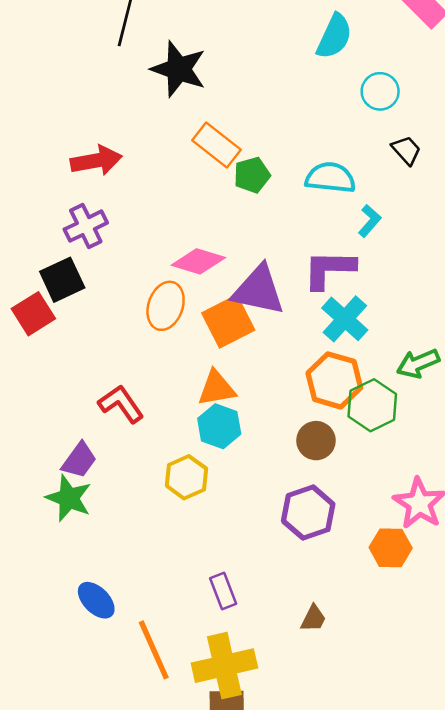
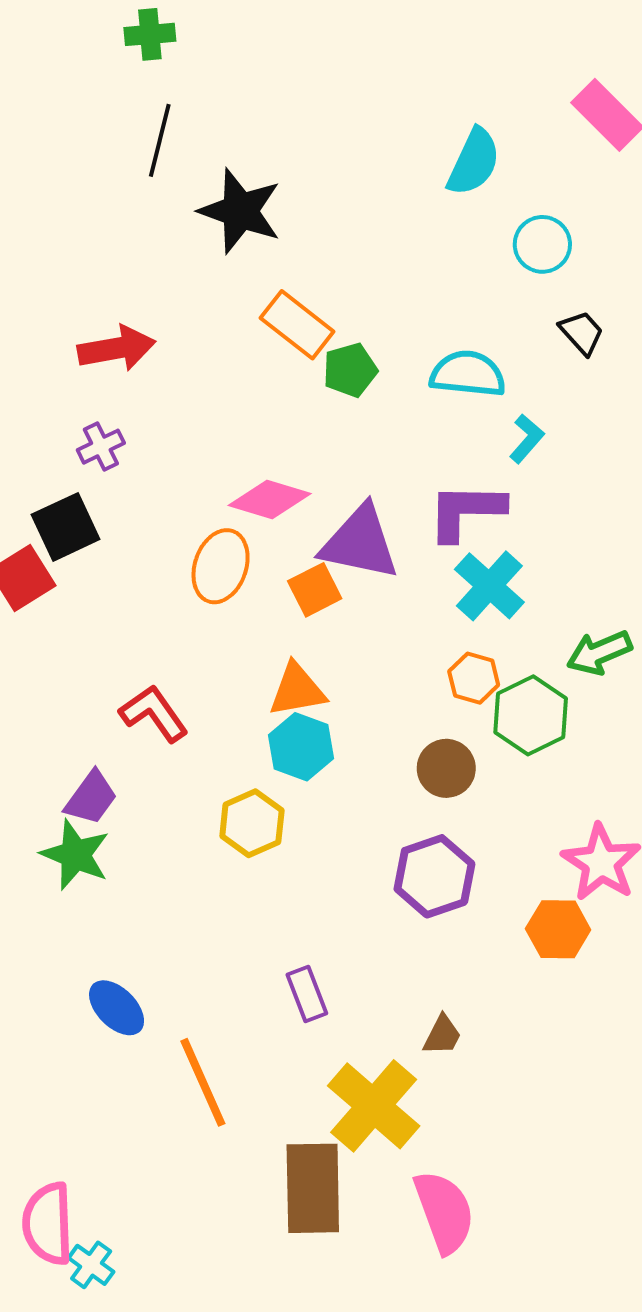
purple cross: (86, 226) -> (101, 447), size x0.7
orange square: (228, 322) -> (315, 590), size x0.7
orange hexagon: (334, 380) -> (474, 678), size x0.6
yellow cross: (224, 666) -> (374, 1106), moved, turned -36

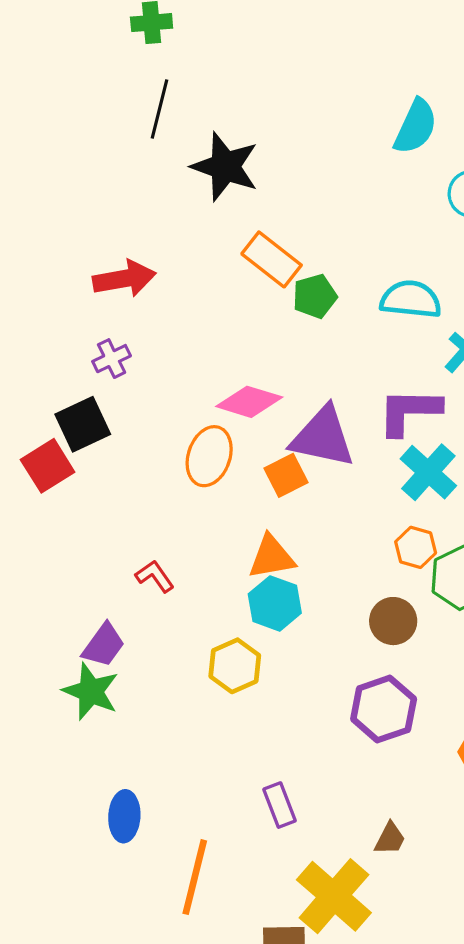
red L-shape: (154, 713) -> (155, 576), size x0.7
blue ellipse: (117, 1008) -> (124, 816), turned 48
orange line: (203, 1082) -> (195, 877), turned 38

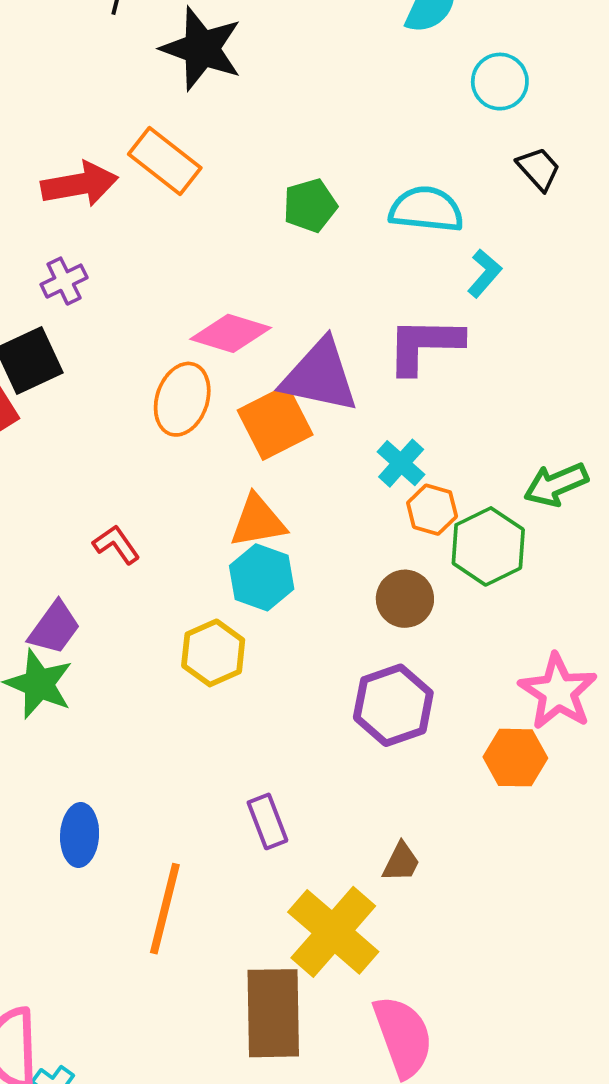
orange rectangle: (272, 259) -> (165, 161), moved
cyan cross: (428, 472) -> (401, 463), moved, size x0.7
orange square: (286, 475) -> (275, 422), size x1.4

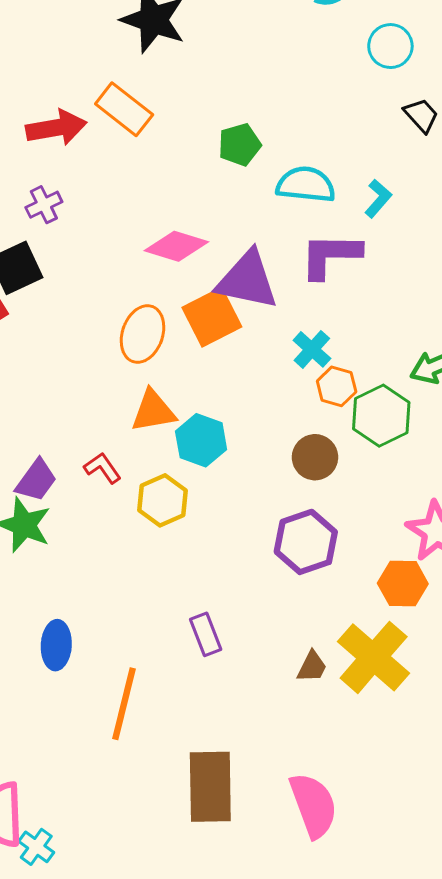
cyan semicircle: (426, 209) -> (306, 185), moved
orange ellipse: (182, 399) -> (143, 334), moved
orange triangle: (258, 521) -> (153, 411), moved
red L-shape: (116, 544) -> (102, 468), moved
yellow cross: (333, 932) -> (374, 657), moved

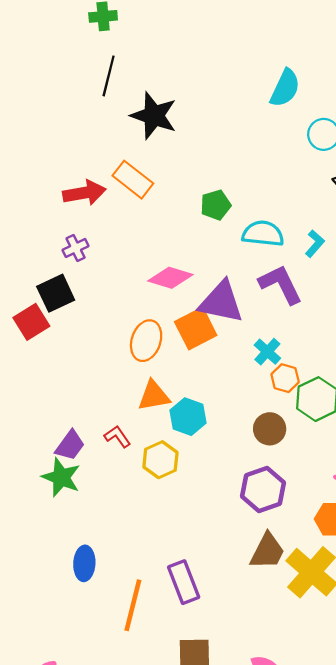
purple L-shape: (330, 255) -> (281, 284), turned 63
purple rectangle: (206, 634) -> (184, 582), moved, size x1.4
brown trapezoid: (312, 667) -> (267, 551), moved, size x1.6

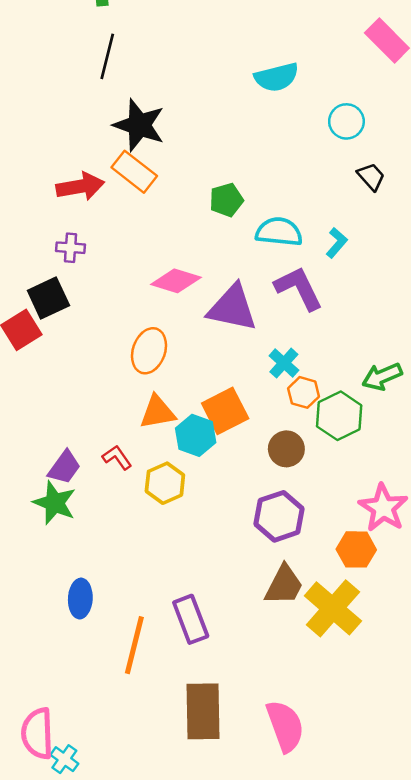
cyan semicircle: (285, 88) -> (277, 77), moved, turned 51
black star: (154, 116) -> (139, 125), moved
purple cross: (76, 248) -> (70, 248), turned 30
orange square: (196, 328) -> (225, 411), moved

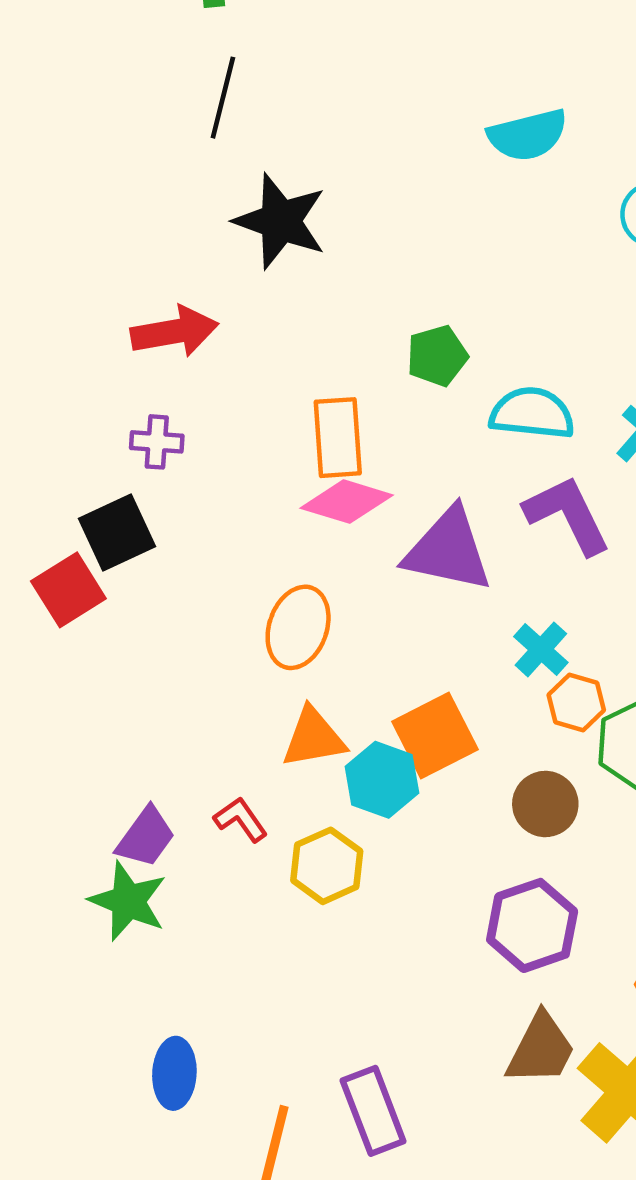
orange rectangle: (134, 172) -> (338, 438), moved, turned 48

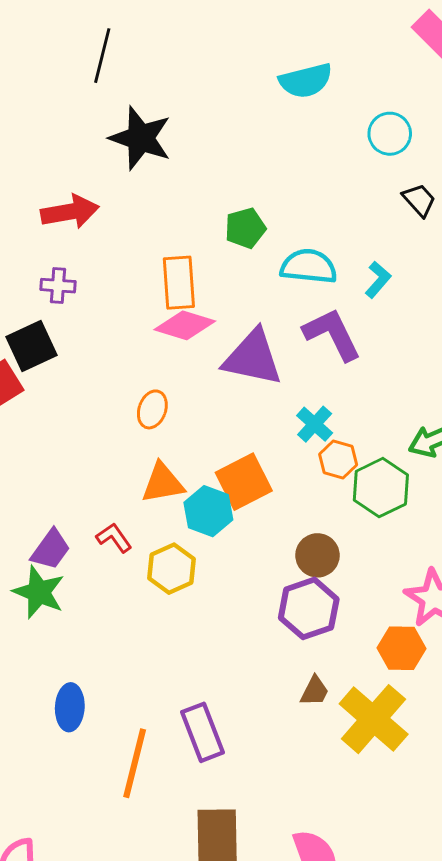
orange ellipse: (298, 627) -> (152, 409), size x0.7
brown circle: (545, 804) -> (317, 555), moved
brown trapezoid: (541, 1049) -> (315, 691), size x0.6

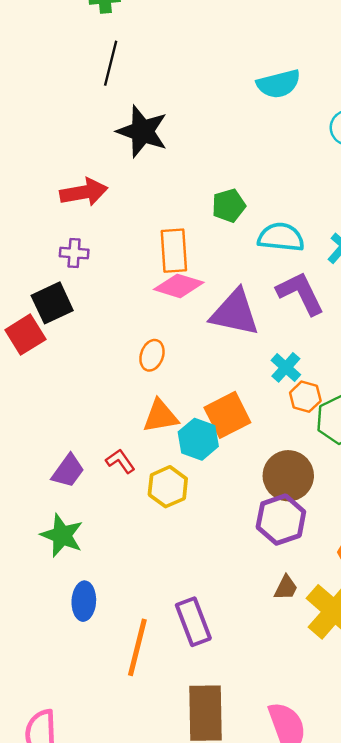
brown circle: (317, 555) -> (288, 476), size x1.4
green star: (39, 592) -> (62, 535), moved

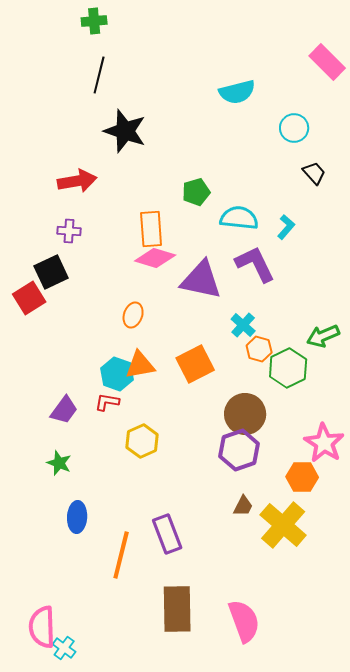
cyan hexagon: (198, 439) -> (117, 374), moved
red L-shape: (120, 461) -> (107, 402), turned -45
yellow hexagon: (168, 487) -> (142, 441), moved
green star: (62, 535) -> (59, 463), size x0.7

